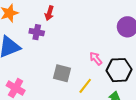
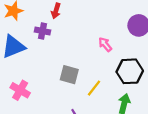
pink arrow: (96, 58) -> (105, 44), moved

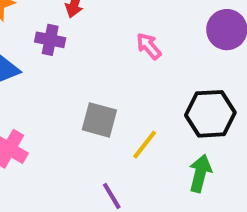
pink arrow: (105, 44) -> (149, 46), moved

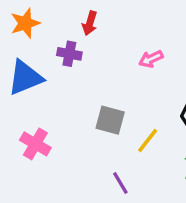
pink arrow: (149, 46) -> (151, 59), turned -75

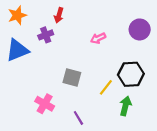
purple cross: (69, 54) -> (46, 35), turned -32
yellow line: (148, 140) -> (106, 87), moved
pink cross: (35, 144) -> (45, 104), moved

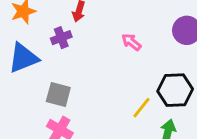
pink arrow: (98, 38) -> (131, 42), turned 64
gray square: (72, 78) -> (58, 95), moved

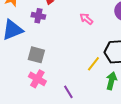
purple cross: (61, 38) -> (38, 16), turned 32

